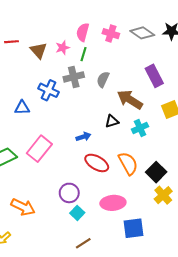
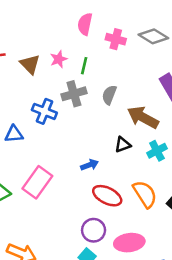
pink semicircle: (83, 32) -> (85, 24), moved
purple circle: (69, 193) -> (94, 230), moved

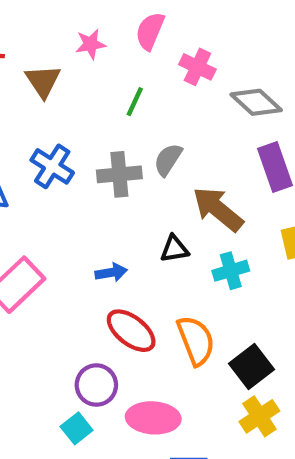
gray diamond: (153, 36) -> (256, 102), moved
pink star: (59, 59) -> (91, 44), moved
gray cross: (74, 94) -> (119, 174), moved

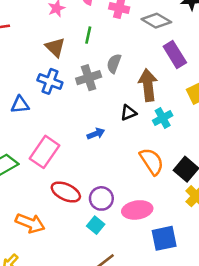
brown triangle: (43, 81) -> (55, 47), moved
brown arrow: (218, 209) -> (148, 85), turned 56
red ellipse: (131, 331) -> (66, 192), moved

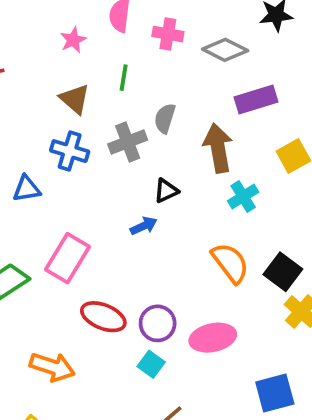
purple rectangle: (175, 55) -> (256, 100), turned -72
black triangle: (128, 113) -> (166, 191), moved
blue square: (164, 238) -> (275, 393), moved

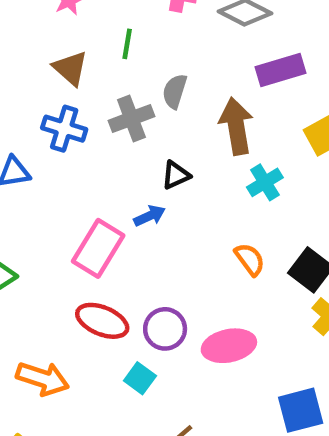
pink rectangle: (68, 258) -> (98, 248), moved
orange semicircle: (230, 263) -> (250, 259), size x0.7
cyan square: (151, 364) -> (140, 378), moved

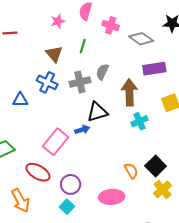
black triangle: (176, 175) -> (97, 112), size x1.5
orange semicircle: (250, 259) -> (131, 171), moved
red ellipse: (102, 321) -> (38, 172), moved
purple circle: (165, 329) -> (71, 184), moved
orange arrow: (43, 379) -> (20, 200), turned 35

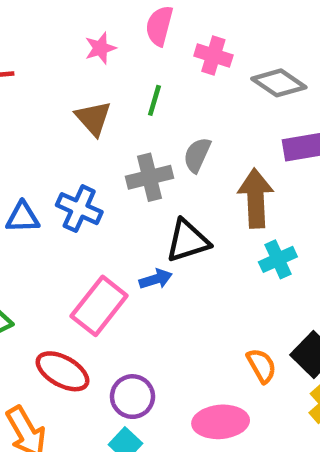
blue cross: (47, 82) -> (79, 209), moved

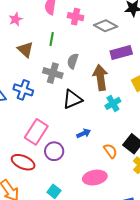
pink star: (100, 48) -> (16, 19), moved
gray cross: (149, 177) -> (53, 73), turned 36
blue arrow: (156, 279) -> (84, 133), moved
purple circle: (132, 397) -> (54, 151), moved

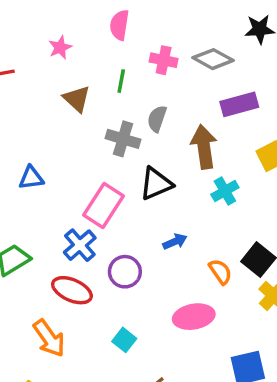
pink cross: (76, 17) -> (164, 60), moved
blue cross: (23, 90) -> (80, 245), moved, turned 30
pink rectangle: (36, 132) -> (103, 205), moved

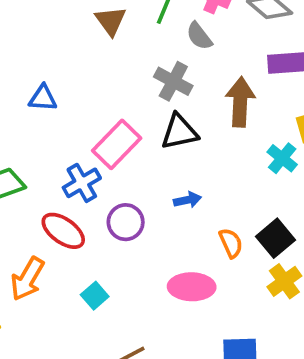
gray semicircle: (157, 119) -> (199, 36), moved, turned -68
gray cross: (123, 139) -> (173, 81), moved
cyan cross: (225, 191) -> (282, 158), moved, turned -32
orange arrow: (49, 338) -> (27, 279), turned 54
cyan square: (124, 340) -> (95, 296), moved

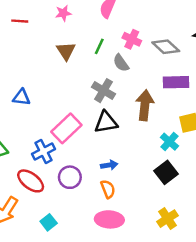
black square: (276, 238) -> (166, 172), moved
orange semicircle: (231, 243) -> (108, 189), moved

